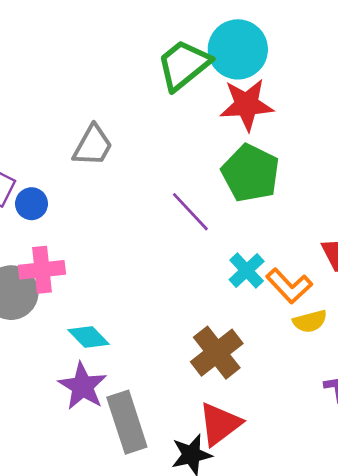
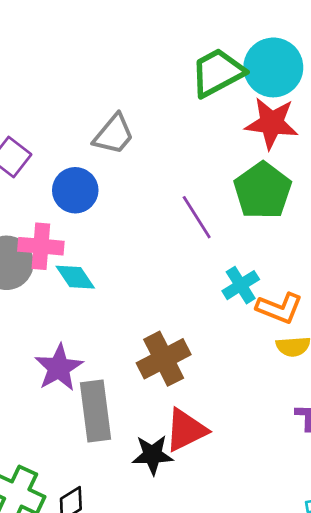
blue circle: (31, 204) -> (75, 190), moved, size x1.4
orange L-shape: (289, 286) -> (279, 308), turned -36
cyan diamond: (89, 337) -> (75, 277), moved
brown cross: (217, 353) -> (164, 359), moved

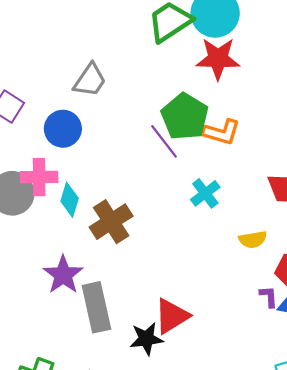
green pentagon: (263, 191) -> (185, 117), moved
cyan diamond: (75, 277) -> (70, 200), turned 56
orange L-shape: (279, 308) -> (221, 132), moved
brown cross: (164, 359) -> (111, 222), moved

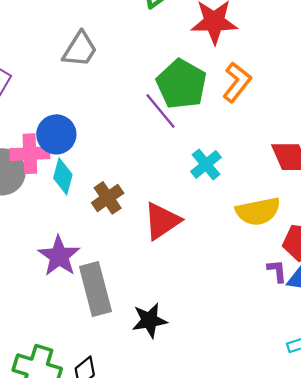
blue circle: (63, 129) -> (56, 134), moved
orange L-shape: (221, 132) -> (237, 82), moved, turned -66
brown cross: (111, 222) -> (108, 198), size x0.7
yellow semicircle: (253, 239) -> (258, 211), size x1.5
red triangle: (172, 316) -> (162, 221), moved

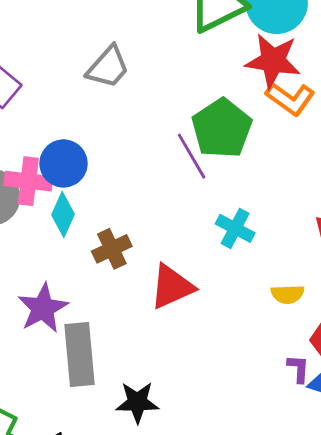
orange L-shape: (237, 82) -> (290, 99), moved, turned 78
cyan cross: (206, 164) -> (235, 228), turned -32
yellow semicircle: (258, 211) -> (288, 294), size x0.6

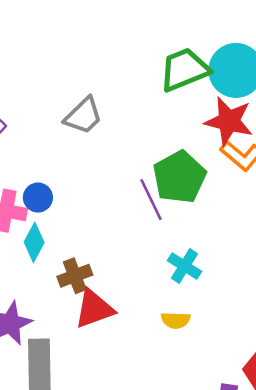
blue circle: (63, 163) -> (38, 198), size x0.7
red triangle: (172, 287) -> (94, 309), moved
yellow semicircle: (288, 294) -> (176, 320), moved

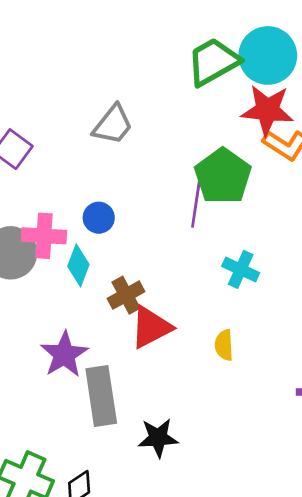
blue circle: (38, 198) -> (99, 218), moved
purple line: (151, 200) -> (196, 204), turned 42
yellow semicircle: (176, 320) -> (224, 345), moved, turned 92

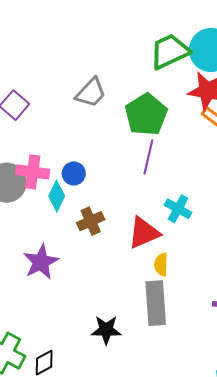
green pentagon: (223, 176) -> (146, 115), moved
blue circle: (99, 218) -> (74, 173), moved
red triangle: (151, 327) -> (144, 233), moved
gray rectangle: (101, 396) -> (156, 303), moved

